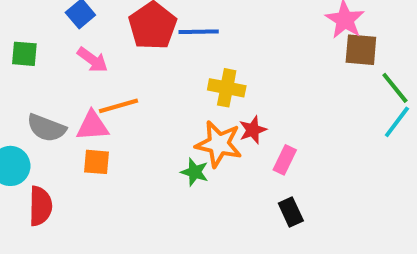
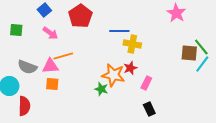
blue line: (199, 32) -> (119, 31), moved
brown square: (361, 50) -> (189, 53), moved
yellow cross: (227, 88) -> (132, 44), moved

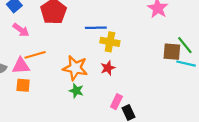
cyan line: (202, 64) -> (186, 64), turned 66
orange star: (113, 75) -> (75, 68), moved
pink rectangle: (146, 83) -> (116, 102), moved

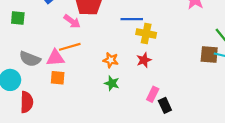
pink arrow: (21, 30) -> (72, 21), moved
brown square: (172, 52) -> (209, 55), moved
orange star: (75, 68) -> (111, 60), size x0.6

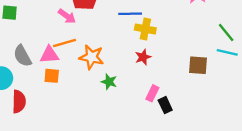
brown square: (209, 55) -> (198, 65), moved
gray semicircle: (30, 59) -> (22, 56), turned 40
orange star: (111, 60) -> (91, 57), moved, size x1.5

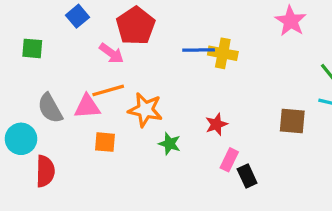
yellow cross: (145, 29) -> (223, 53), moved
red star: (143, 57) -> (216, 124), moved
orange square: (52, 76) -> (105, 142), moved

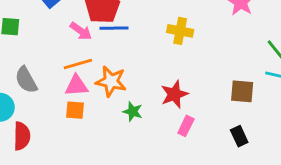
blue line: (199, 50) -> (114, 28), moved
pink triangle: (87, 107) -> (76, 86), moved
red star: (216, 124) -> (174, 94), size x1.4
black rectangle: (247, 176) -> (239, 136), moved

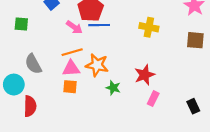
brown square: (242, 91) -> (195, 40), moved

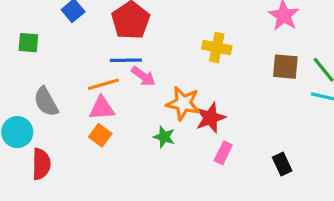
blue line: (99, 25) -> (126, 60), moved
pink arrow: (74, 27) -> (143, 76), moved
orange star: (97, 65) -> (183, 103), moved
orange square: (70, 87) -> (100, 135), turned 32

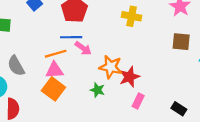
yellow cross: (217, 47) -> (132, 16), moved
orange square: (100, 135) -> (53, 89), size x1.5
black rectangle: (282, 164) -> (179, 109), turned -32

